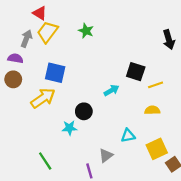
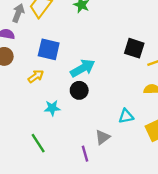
cyan arrow: (111, 90) -> (83, 68), moved, size x1.5
yellow arrow: (43, 98) -> (36, 76), size x0.6
cyan star: (70, 128) -> (52, 108), moved

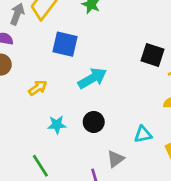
blue square: (49, 49) -> (65, 44), moved
black circle: (79, 90) -> (94, 122), moved

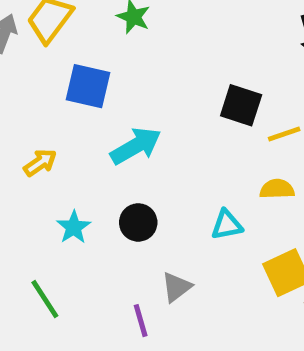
cyan star: (57, 125) -> (74, 227), turned -30
cyan triangle: (143, 134) -> (227, 225), moved

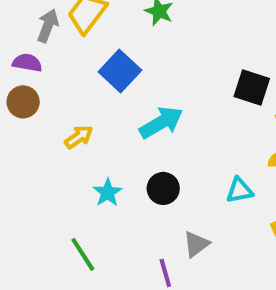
blue square: (88, 86) -> (120, 71), turned 30

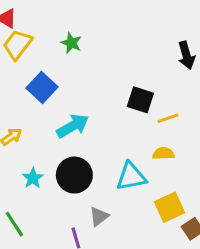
black circle: (163, 188) -> (74, 175), size x1.5
cyan triangle: (239, 191) -> (131, 177), size x1.5

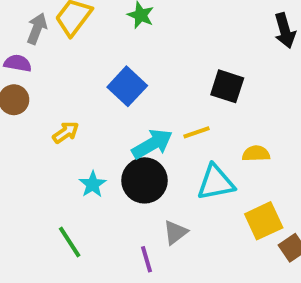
blue square: (42, 88) -> (127, 86), moved
yellow line: (168, 118) -> (196, 132), moved
cyan arrow: (73, 126) -> (152, 144), moved

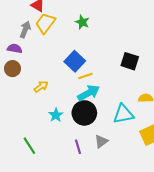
yellow line: (196, 132) -> (85, 76), moved
green line: (70, 242) -> (29, 146), moved
purple line: (146, 259) -> (78, 147), moved

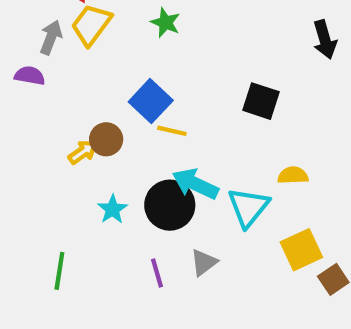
brown circle: (13, 69) -> (106, 139), moved
yellow line: (85, 76) -> (172, 131), turned 32
cyan arrow: (89, 93) -> (195, 184), moved, turned -125
cyan triangle: (123, 114) -> (248, 207), turned -40
green line: (29, 146) -> (59, 271), turned 42

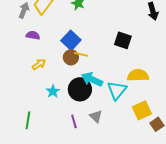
purple semicircle: (30, 76) -> (33, 35), moved
brown circle: (106, 139) -> (71, 57), moved
yellow semicircle: (293, 175) -> (138, 75), size x1.5
gray triangle: (204, 262) -> (96, 116), turned -40

